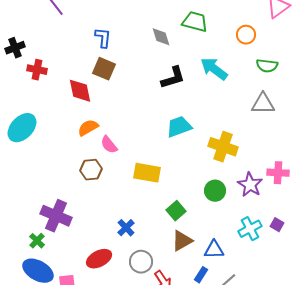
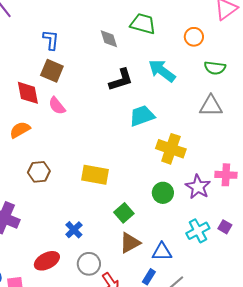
cyan trapezoid: (179, 127) -> (142, 116), moved
orange semicircle: (88, 128) -> (20, 130), moved
pink semicircle: (109, 145) -> (57, 106), moved

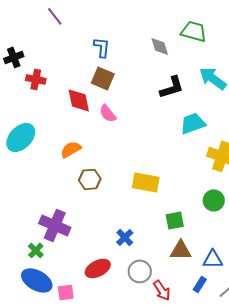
orange semicircle: (20, 130) -> (71, 149), moved
green square: (124, 213) -> (175, 220), turned 30
brown triangle: (130, 243) -> (181, 250), turned 30

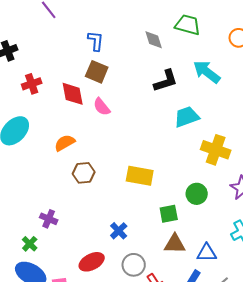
red cross: (36, 79) -> (32, 84), moved, turned -30
green circle: (214, 200) -> (197, 194), moved
purple cross: (55, 225) -> (49, 219), size x0.6

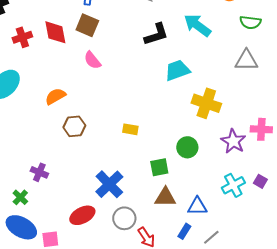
red diamond: (73, 94) -> (55, 32), moved
yellow rectangle: (140, 176) -> (130, 129), size x0.6
blue cross: (119, 231) -> (109, 184), size x1.6

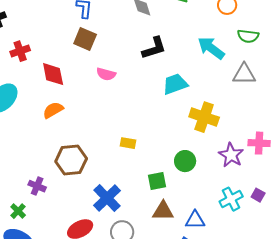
cyan arrow: (197, 25) -> (211, 48), moved
red diamond: (55, 32) -> (53, 74), moved
pink semicircle: (92, 60) -> (106, 74), moved, turned -36
brown hexagon: (74, 126) -> (71, 160), moved, size x1.4

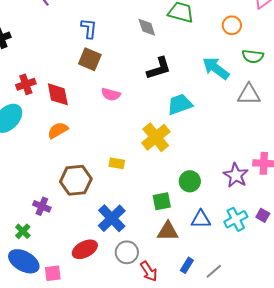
red cross: (20, 51) -> (26, 84), moved
yellow cross: (204, 117) -> (156, 137), moved, turned 32
yellow rectangle: (128, 143) -> (117, 163), moved
blue triangle: (195, 220) -> (201, 219), moved

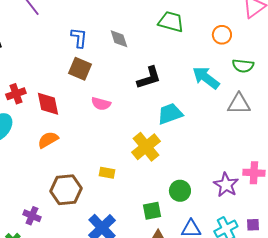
gray diamond: (147, 27) -> (119, 39), moved
purple square: (263, 215) -> (253, 225), turned -32

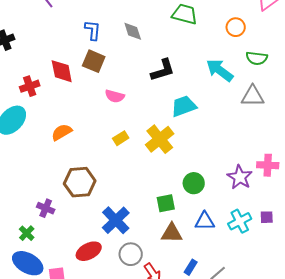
red diamond: (48, 104) -> (62, 71), moved
yellow rectangle: (107, 173) -> (121, 138), moved, turned -42

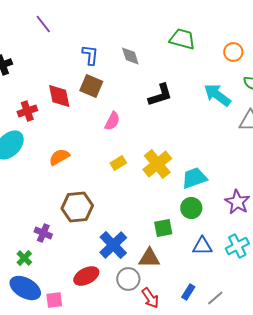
pink semicircle: (115, 96) -> (112, 121), turned -78
cyan trapezoid: (184, 106) -> (194, 178), moved
brown triangle: (172, 233) -> (149, 258), moved

